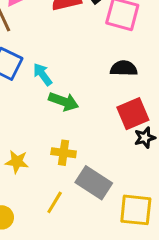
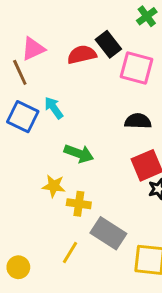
cyan arrow: (42, 74) -> (54, 108), moved
yellow star: (17, 162) -> (54, 186), moved

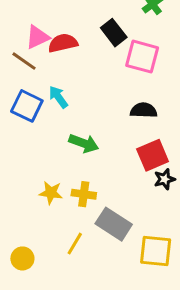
red semicircle: (82, 55) -> (63, 43), moved
brown line: (20, 72) -> (24, 61), turned -30
yellow star: (54, 186) -> (51, 193), moved

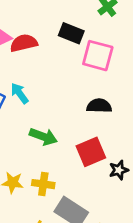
black rectangle: (114, 33) -> (71, 33), turned -30
red square: (153, 155) -> (91, 152), moved

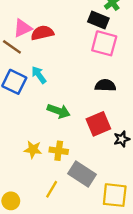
black rectangle: (71, 33) -> (98, 20), moved

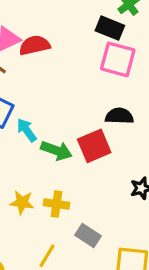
cyan arrow: (39, 75) -> (27, 130), moved
red square: (98, 124) -> (94, 146), moved
gray rectangle: (82, 174) -> (88, 235), size x0.7

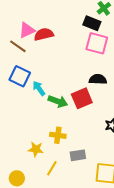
yellow star: (22, 202) -> (36, 149), moved
gray rectangle: (88, 235) -> (78, 155), turned -42

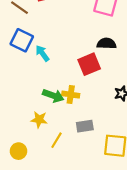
green arrow: (58, 101) -> (53, 96), moved
yellow cross: (58, 135) -> (71, 95), moved

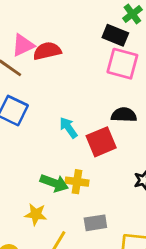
cyan arrow: (42, 53) -> (68, 128), moved

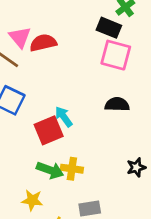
pink triangle: (23, 45) -> (20, 37), turned -45
red square: (101, 142) -> (49, 130), moved

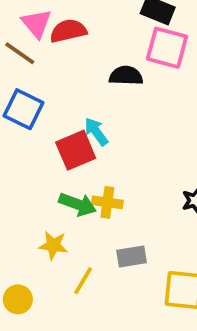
black semicircle: (117, 104) -> (126, 76), moved

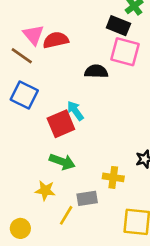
yellow cross: (107, 202) -> (113, 177), moved
gray rectangle: (132, 256) -> (87, 198), moved

